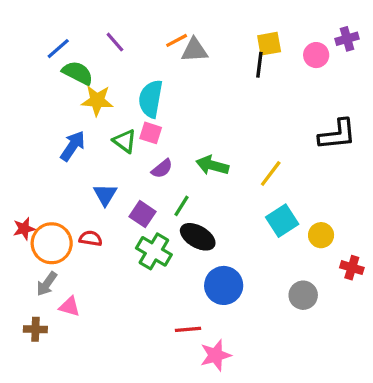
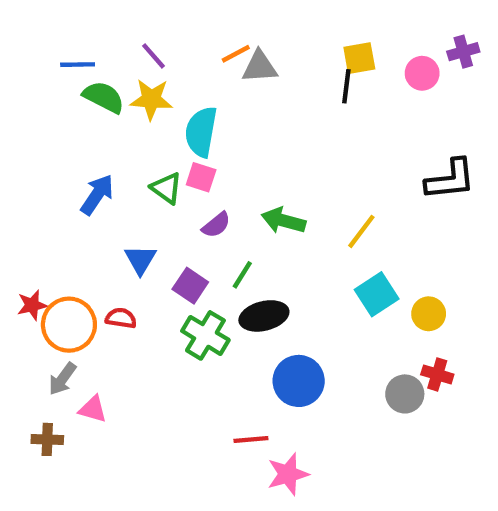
blue line: (58, 49) -> (78, 65), turned 40
yellow star: (97, 100) -> (151, 99), moved
black ellipse: (198, 237) -> (264, 316), turned -44
red cross: (352, 268) -> (437, 374), moved

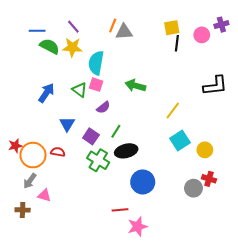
orange line: (236, 54) -> (113, 26), turned -40
black line: (346, 86) -> (177, 43), moved
green arrow: (283, 221) -> (135, 86), moved

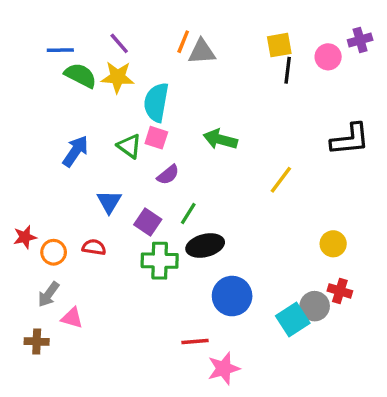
cyan square: (180, 141) -> (293, 320), moved
orange circle: (33, 155) -> (54, 252), size x0.6
green cross: (98, 160) -> (160, 261), turned -30

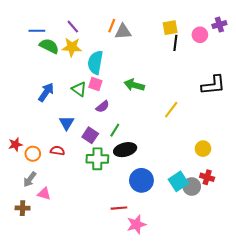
cyan square: (293, 320) -> (178, 181), moved

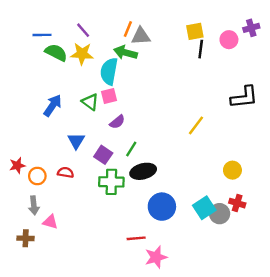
pink square: (95, 84) -> (109, 96), turned -32
green arrow: (134, 85) -> (125, 53), moved
gray arrow: (30, 179) -> (34, 205), turned -42

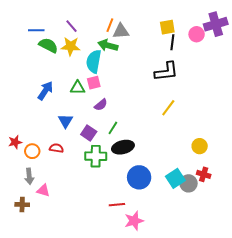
purple cross: (251, 28) -> (216, 24), size x1.6
black L-shape: (244, 97) -> (166, 72), moved
green triangle: (90, 102) -> (78, 88), turned -35

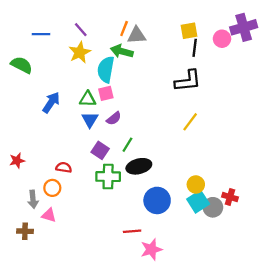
green semicircle: (48, 45) -> (22, 65), moved
yellow star: (71, 46) -> (80, 52), turned -30
blue triangle: (65, 121) -> (90, 120), moved
yellow circle: (200, 146) -> (196, 184), moved
orange circle: (32, 151) -> (52, 188), moved

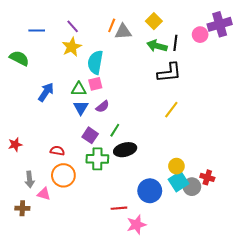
yellow square: (189, 31) -> (154, 21), moved, turned -35
green arrow: (122, 51) -> (157, 46), moved
orange circle: (52, 188) -> (63, 175), moved, size x1.5
blue circle: (157, 200) -> (150, 191), moved

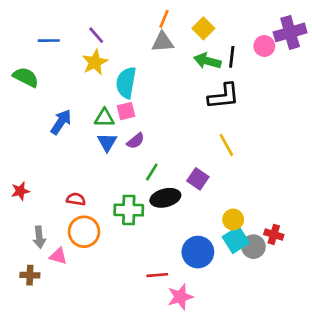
orange line: (112, 25) -> (164, 19), moved
yellow line: (171, 110) -> (226, 145), turned -66
purple square: (90, 135) -> (198, 179), moved

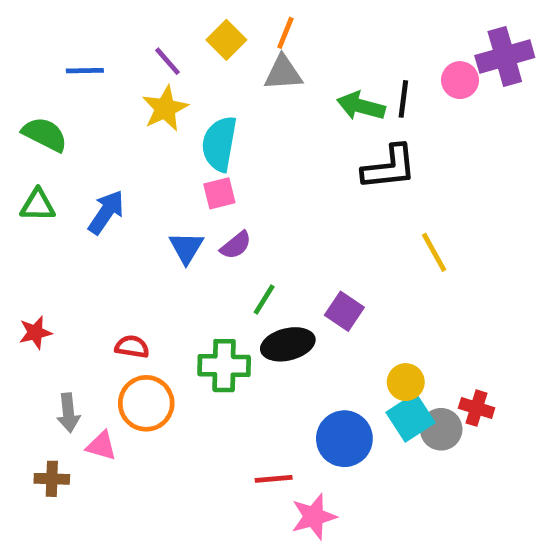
yellow square: (203, 28) -> (226, 40), moved
green triangle: (104, 118) -> (38, 205), moved
yellow line: (226, 145) -> (434, 252), moved

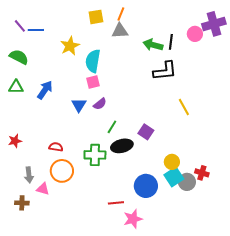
yellow square: (226, 40) -> (96, 17), turned 35
purple line: (167, 61) -> (20, 26), moved

